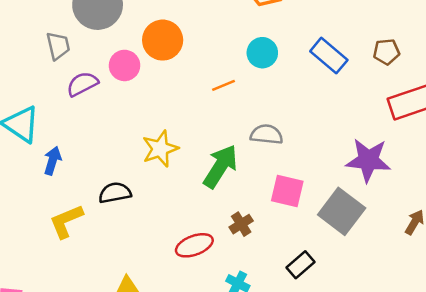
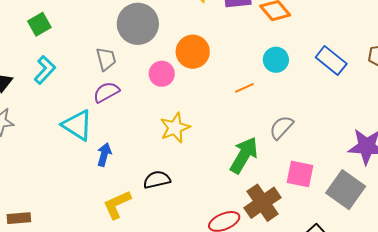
purple semicircle: (82, 84) -> (106, 92), moved
gray semicircle: (267, 134) -> (281, 128), turned -52
yellow star: (160, 149) -> (175, 128), moved
brown cross: (241, 224) -> (263, 203), size x1.8

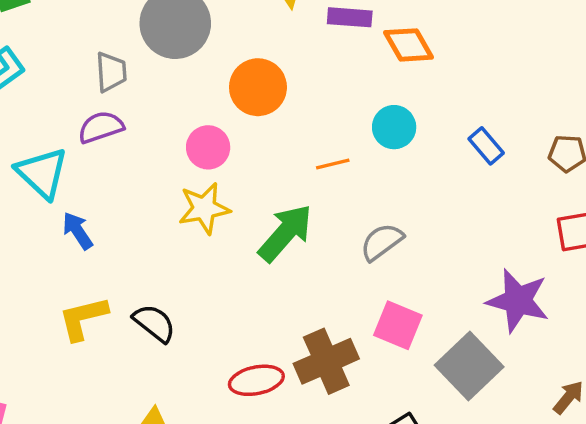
blue rectangle: (331, 60) -> (486, 146), size x0.7
pink circle: (162, 74) -> (208, 147), moved
blue arrow: (104, 155) -> (78, 231), turned -60
green arrow: (244, 155) -> (285, 233), moved
black semicircle: (157, 180) -> (154, 323), moved, turned 40

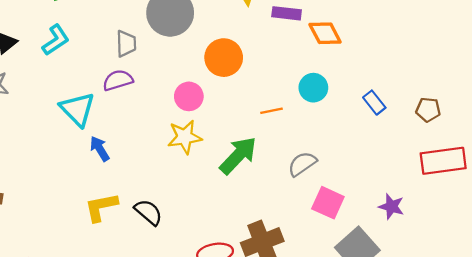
purple star: (518, 301) -> (391, 206), size x0.6
pink square: (398, 325) -> (328, 203), moved

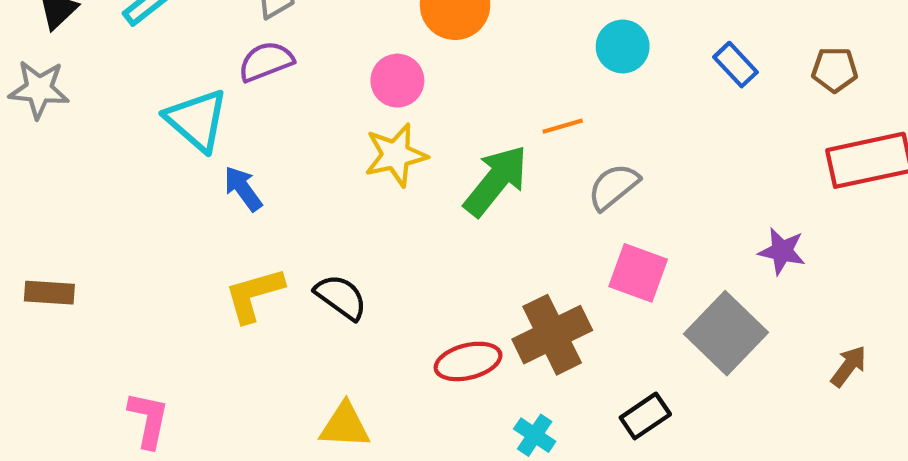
orange line: (271, 111) -> (563, 126), moved
pink square: (328, 203) -> (638, 273), moved

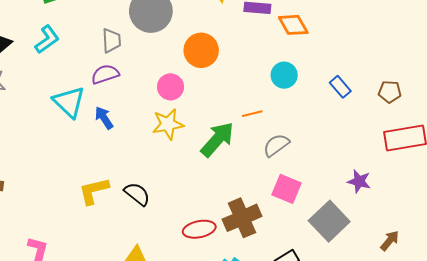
blue arrow: (243, 189) -> (104, 118), moved

